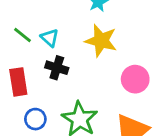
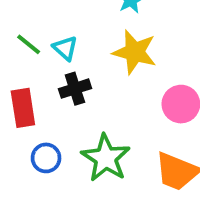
black cross: (57, 68) -> (75, 89), turned -35

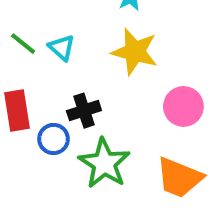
black cross: (75, 89) -> (84, 111), moved
blue circle: (46, 158) -> (54, 139), moved

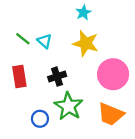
pink circle: (183, 106) -> (113, 74), size x1.4
blue circle: (54, 139) -> (40, 119), moved

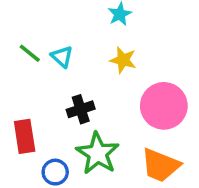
yellow star: (86, 43) -> (123, 60), size x0.7
red rectangle: (19, 77) -> (25, 136), moved

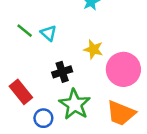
yellow star: (123, 60) -> (93, 49), moved
red rectangle: (25, 136) -> (21, 92), turned -30

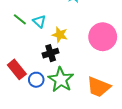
yellow star: (93, 49) -> (60, 35), moved
pink circle: (123, 69) -> (103, 37), moved
blue circle: (43, 118) -> (36, 80), moved

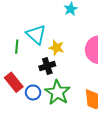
green line: (20, 19) -> (17, 47), moved, turned 56
cyan triangle: (39, 21) -> (36, 34), size x1.5

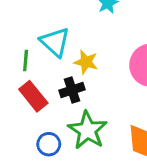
red rectangle: (14, 82) -> (33, 96), moved
blue circle: (33, 92) -> (49, 144), moved

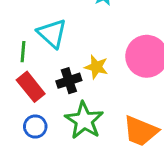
yellow star: (86, 62) -> (96, 67), moved
blue circle: (49, 144) -> (35, 127), moved

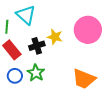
green star: (84, 120) -> (36, 73), moved, size x0.7

